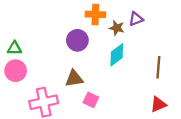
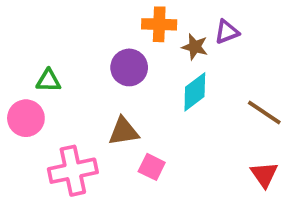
green triangle: (14, 48) -> (48, 81), moved
brown line: (158, 67) -> (264, 113), turned -60
red triangle: (158, 104) -> (264, 174), turned -42

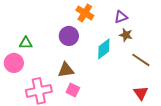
orange cross: (159, 24) -> (85, 13), turned 30
brown star: (195, 47) -> (126, 35), moved
pink square: (152, 167) -> (73, 90), moved

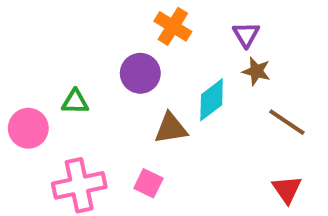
purple triangle: (121, 17) -> (246, 35), turned -40
green triangle: (26, 43) -> (75, 102), moved
brown triangle: (66, 70) -> (171, 128), moved

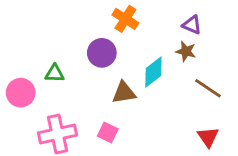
purple triangle: (246, 35) -> (192, 25), moved, turned -36

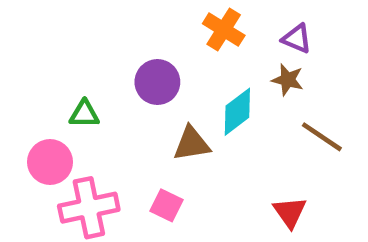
orange cross: (125, 19) -> (224, 29), moved
pink circle: (21, 93) -> (50, 162), moved
red triangle: (208, 137) -> (290, 212), moved

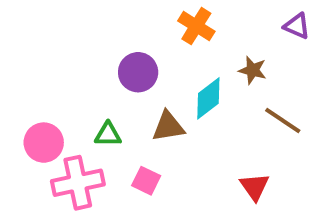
purple triangle: (297, 39) -> (297, 26), moved
green triangle: (84, 114) -> (108, 135), moved

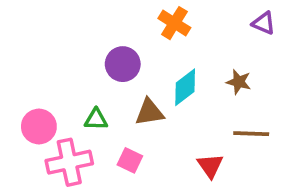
brown star: (253, 70) -> (239, 82), moved
brown line: (283, 120) -> (251, 134), moved, turned -32
red triangle: (255, 187) -> (210, 166), moved

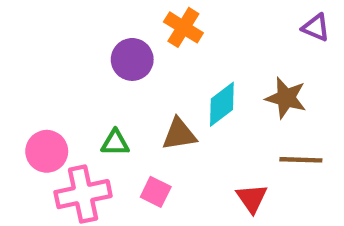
orange cross: (174, 23) -> (183, 27), moved
purple circle: (123, 64) -> (132, 59), moved
brown star: (239, 82) -> (286, 98), size x1.4

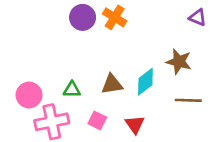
purple circle: (132, 59) -> (83, 17), moved
cyan diamond: (222, 104) -> (145, 82), moved
red triangle: (252, 198) -> (135, 124), moved

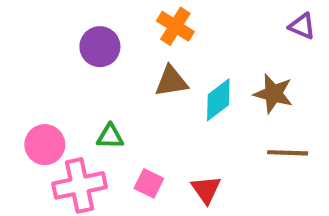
purple circle: (83, 17) -> (100, 47), moved
cyan diamond: (145, 82) -> (218, 100), moved
brown triangle: (112, 84) -> (171, 81), moved

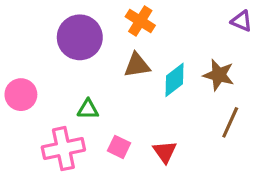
purple circle: (100, 47) -> (80, 37), size x1.4
pink circle: (45, 145) -> (21, 95), moved
brown line: (288, 153) -> (230, 122), turned -68

